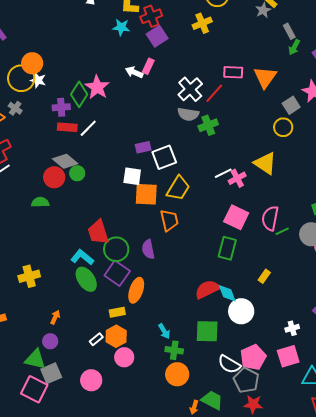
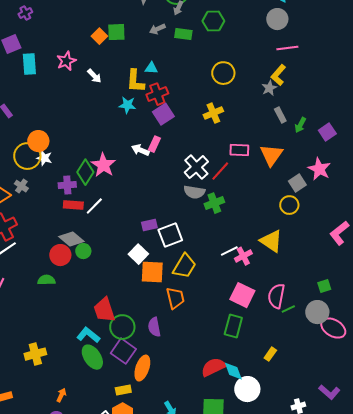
yellow cross: (202, 23) -> (213, 113), moved
gray rectangle: (289, 31) -> (280, 115), moved
white square: (132, 176) -> (138, 254), turned 36

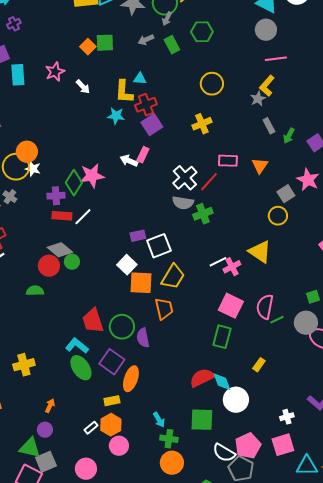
green rectangle: (183, 34) -> (172, 45), turned 54
orange triangle: (271, 155) -> (260, 166), size x0.7
pink star: (103, 165) -> (92, 176), turned 30
green circle: (122, 327) -> (122, 327), moved

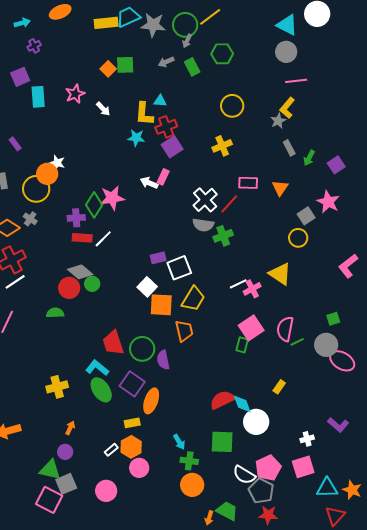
white star: (33, 169) -> (57, 163), moved
pink square: (231, 306) -> (251, 328), turned 30
green rectangle: (222, 337) -> (242, 345), moved, size x0.7
yellow cross: (24, 365) -> (57, 387), moved

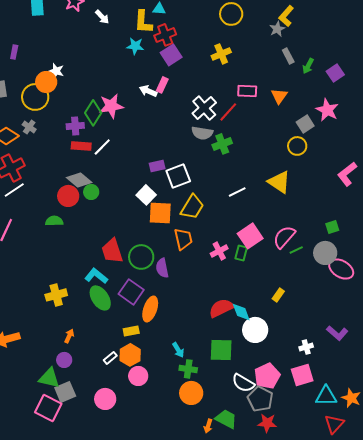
purple rectangle: (15, 144) -> (14, 52), turned 48
pink cross: (252, 289) -> (219, 251), moved
pink semicircle: (285, 329) -> (284, 237), turned 30

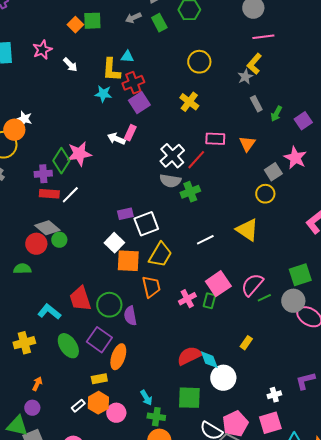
yellow cross: (221, 54) -> (189, 102), turned -30
green square: (332, 227) -> (300, 275), size x1.6
cyan L-shape: (96, 276) -> (49, 312), moved
purple L-shape: (337, 333) -> (305, 381), turned 125
pink circle: (138, 376) -> (116, 413), moved

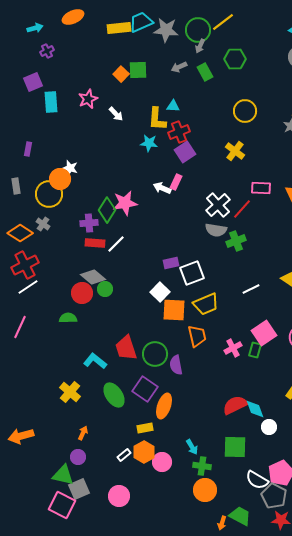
yellow trapezoid: (160, 255) -> (206, 304), turned 36
yellow cross: (24, 343) -> (70, 392), turned -35
white circle: (223, 378) -> (269, 427), size x0.6

